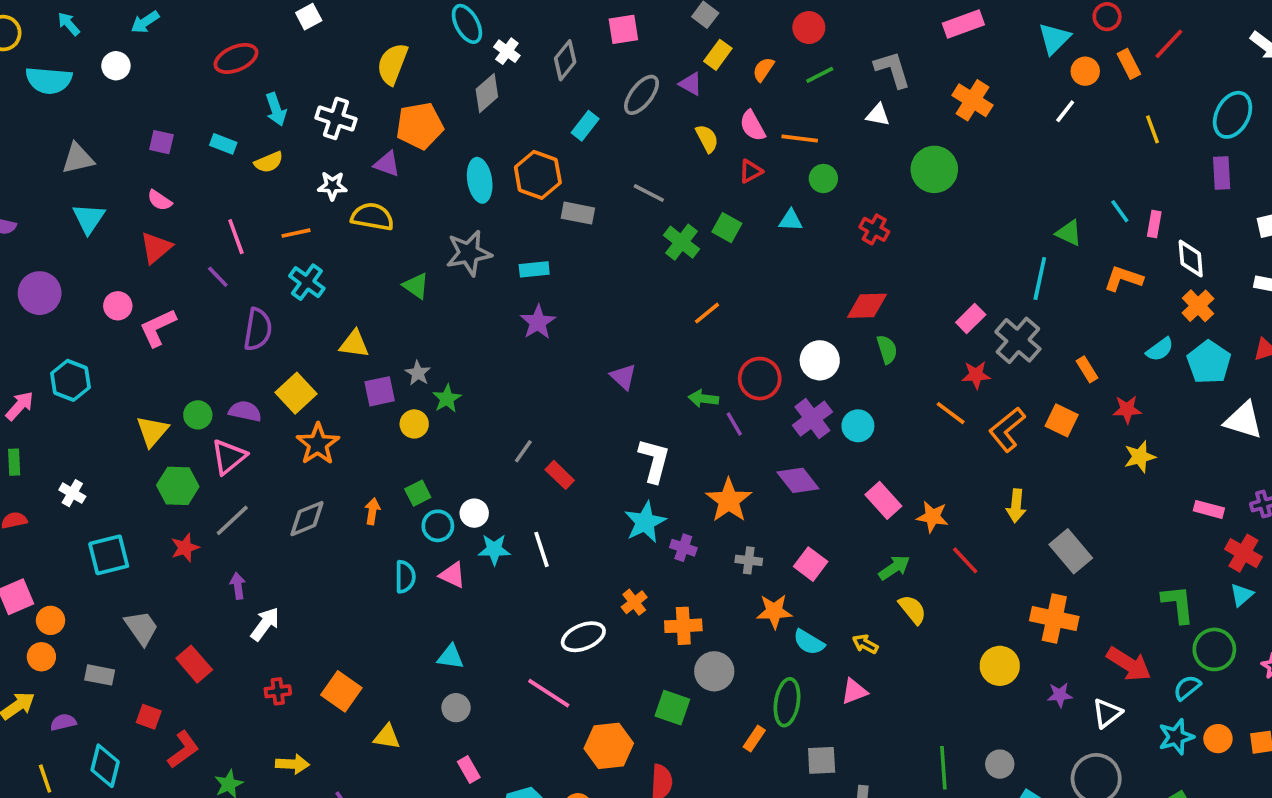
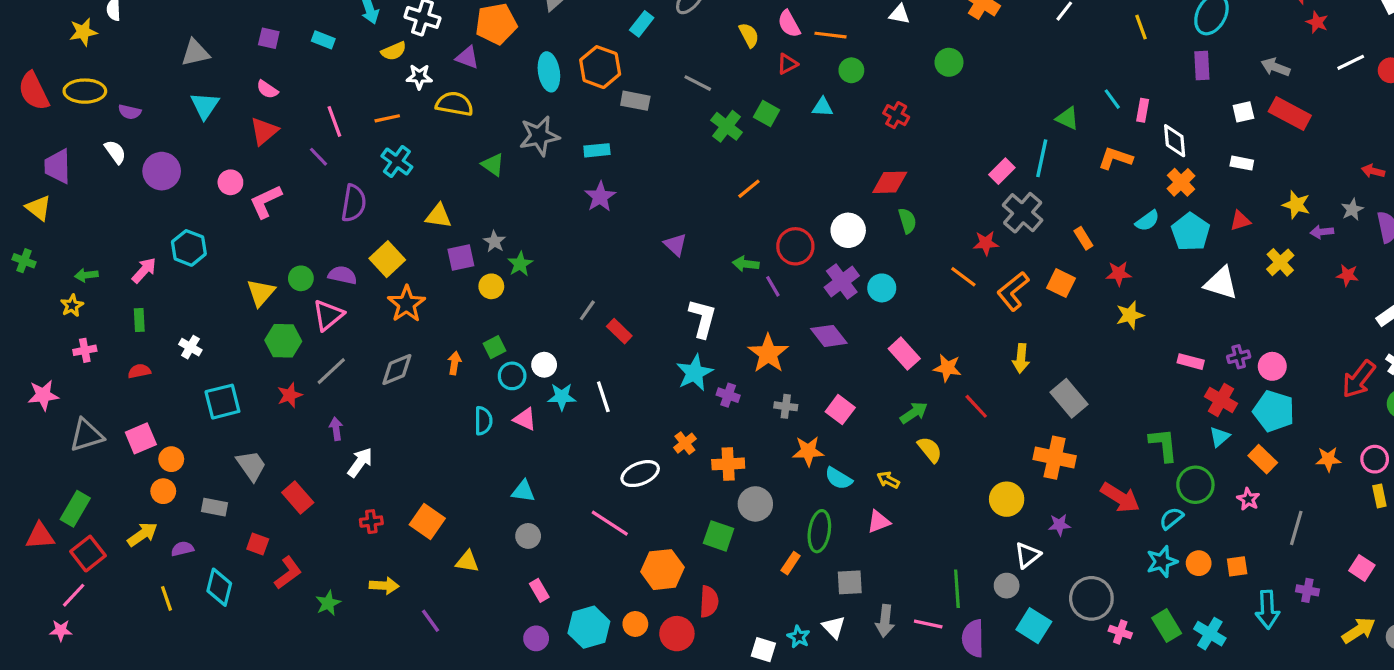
yellow semicircle: (269, 162) -> (394, 51), moved
green circle: (934, 169) -> (949, 62), size x0.7
pink rectangle: (971, 319) -> (1002, 171), moved
white triangle: (1107, 713) -> (1027, 555), moved

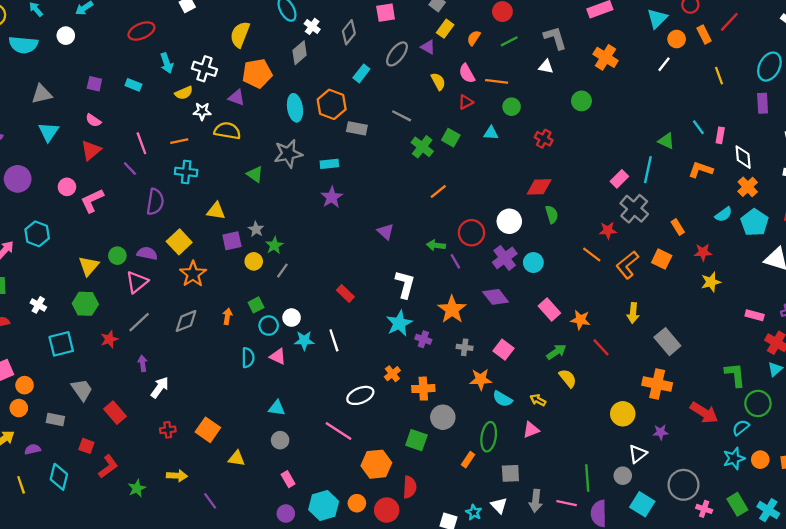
cyan cross: (397, 161) -> (186, 172), turned -30
gray line: (587, 310) -> (282, 271), moved
green hexagon: (283, 341) -> (85, 304), moved

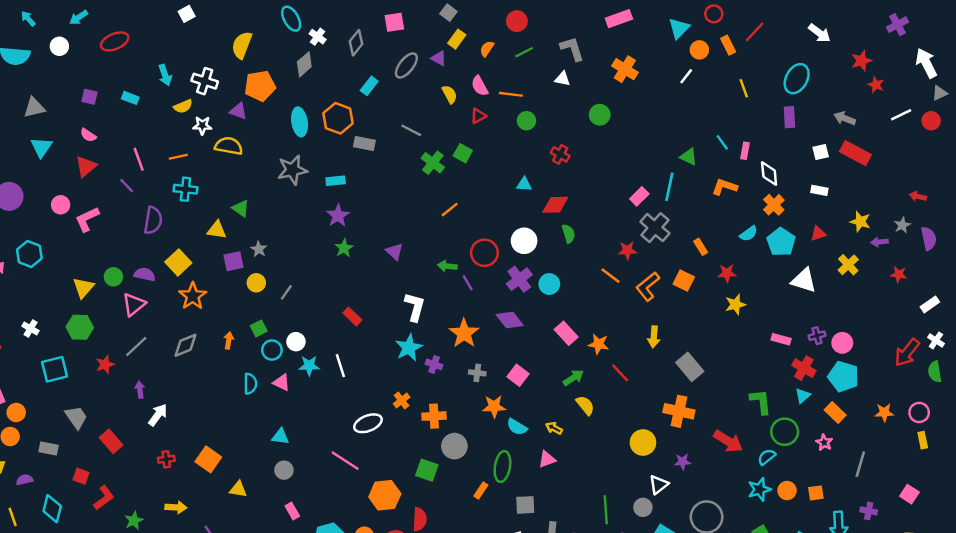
red ellipse: (141, 31) -> (115, 41), moved
cyan triangle: (491, 133) -> (524, 184), moved
green triangle: (255, 174) -> (241, 208), moved
green star: (274, 245) -> (344, 248), moved

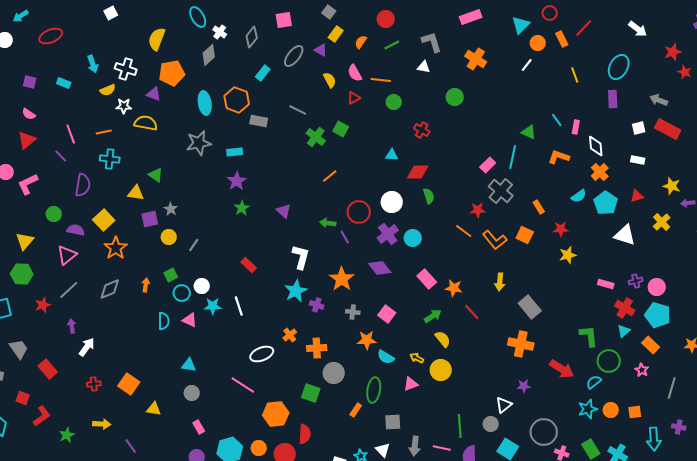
green circle: (113, 277) -> (54, 214), moved
orange L-shape: (648, 286) -> (495, 240), turned -90
yellow circle: (643, 443) -> (441, 370), moved

